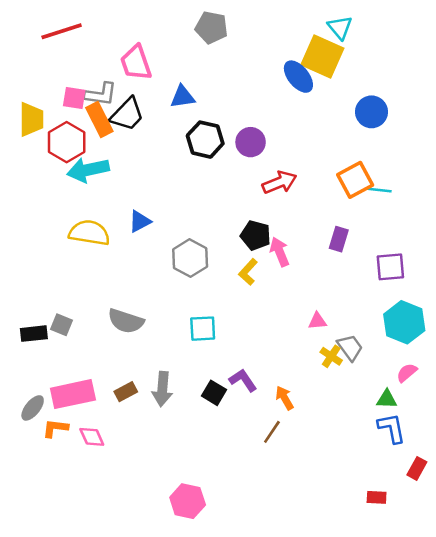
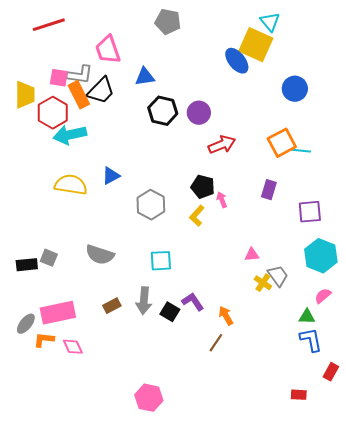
pink arrow: (280, 252) -> (222, 200), size x0.7
gray arrow: (162, 389) -> (144, 301), moved
brown rectangle: (126, 392) -> (112, 306), moved

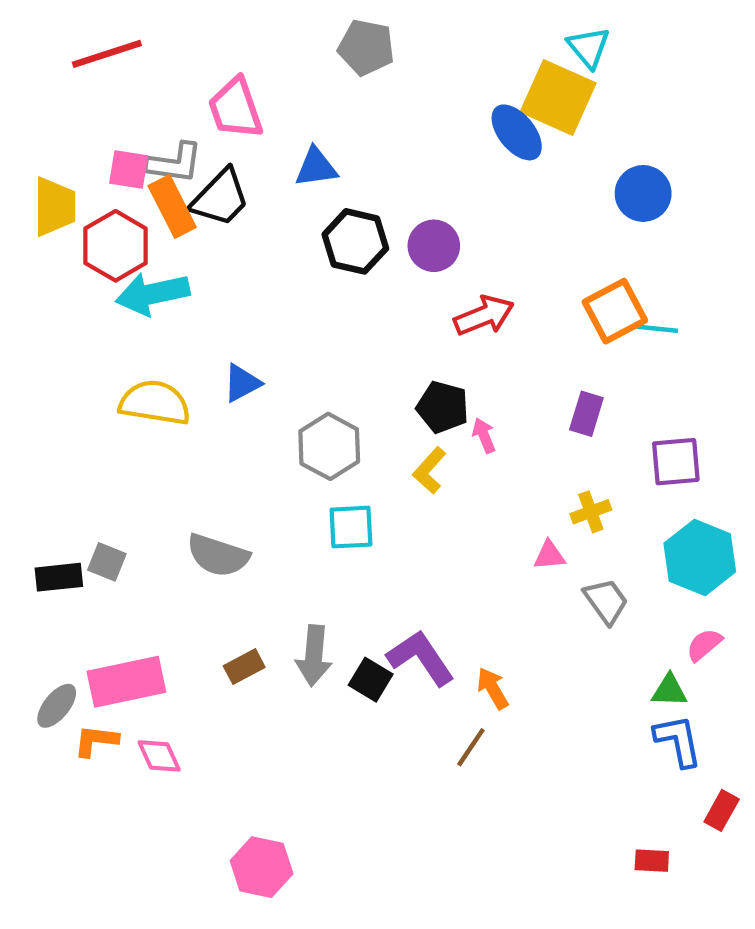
cyan square: (161, 261) -> (351, 527), moved
yellow cross: (263, 283) -> (591, 512), moved, turned 36
purple L-shape: (193, 302) -> (421, 658), size x1.4
pink hexagon: (149, 398) -> (262, 867), moved

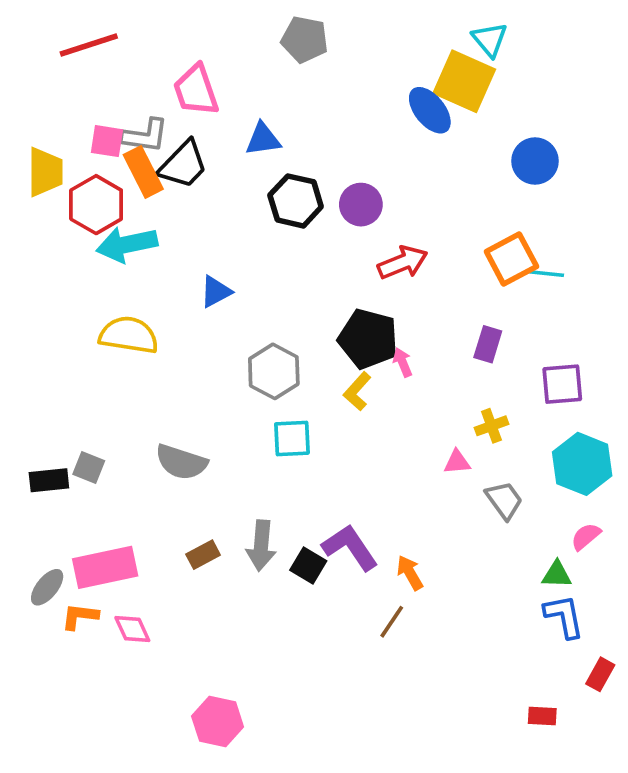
blue triangle: (242, 383) -> (216, 292), moved
black pentagon: (443, 407) -> (368, 339), size x1.4

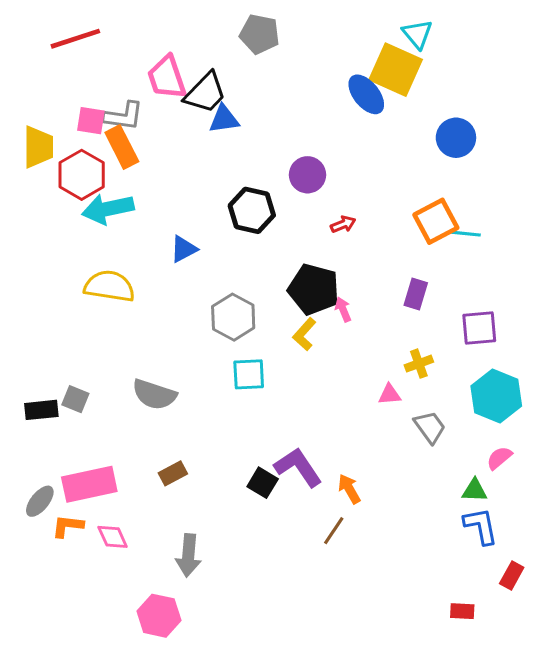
black trapezoid: (183, 165) -> (205, 93), moved
black hexagon: (296, 201) -> (252, 210), moved
red arrow: (403, 263) -> (343, 224), size x0.6
gray arrow: (261, 546) -> (188, 555), moved
pink hexagon: (218, 721) -> (159, 616), moved

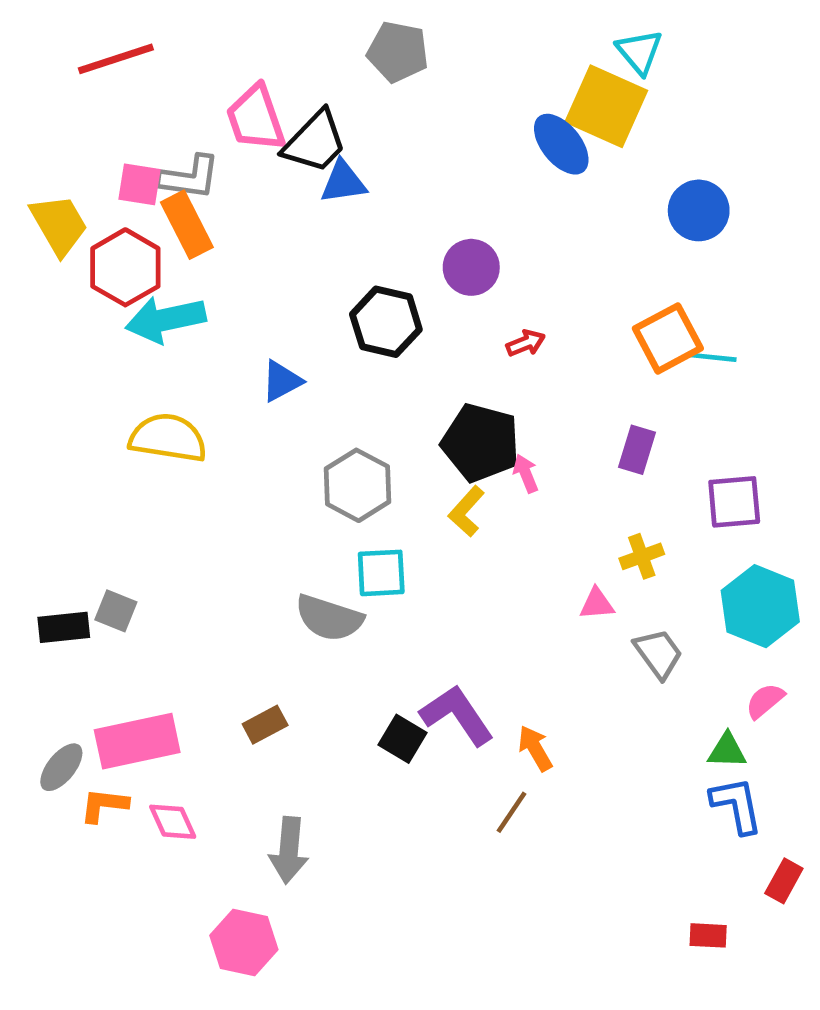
yellow trapezoid: (38, 147) -> (59, 225), turned -30
gray semicircle: (154, 394) -> (329, 618), moved

